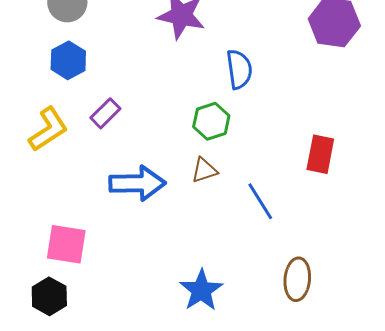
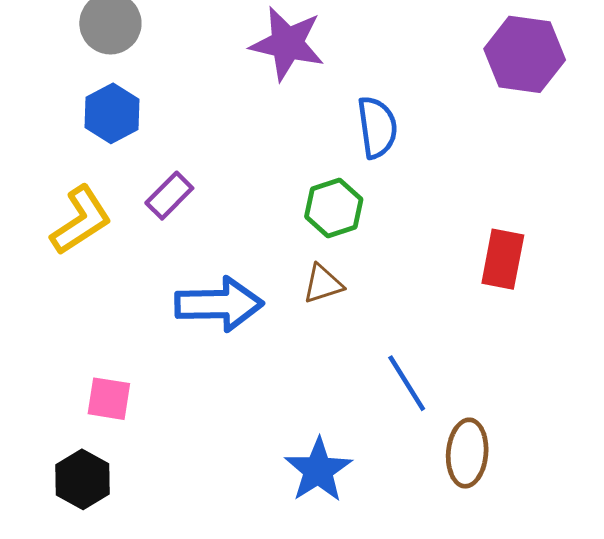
blue line: (260, 201) -> (407, 383), moved
pink square: (66, 244) -> (109, 399), size x0.7

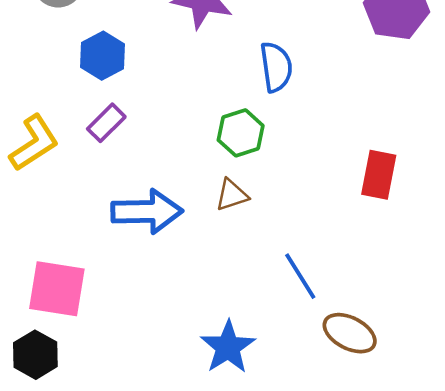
blue hexagon: (112, 113) -> (102, 56), moved
pink square: (109, 399) -> (57, 289), size x1.6
brown ellipse: (467, 453) -> (350, 333), turned -68

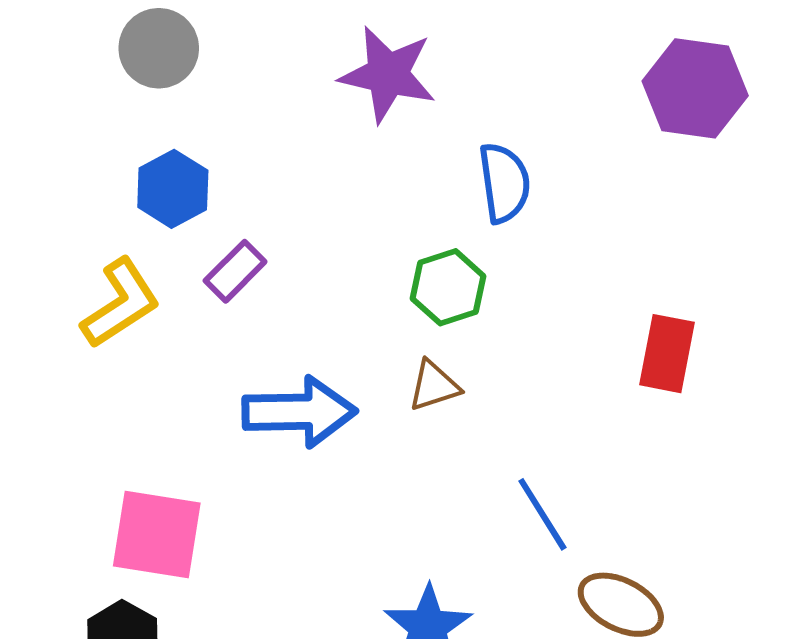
blue hexagon: (102, 56) -> (173, 189), moved

